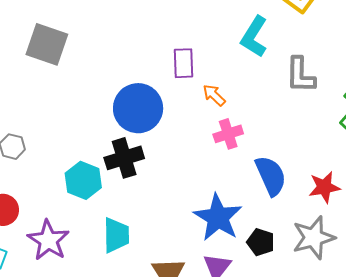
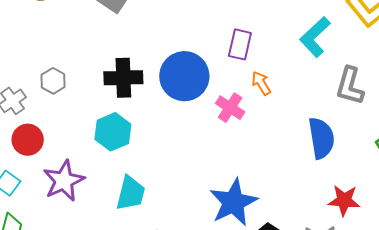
pink cross: (228, 134) -> (230, 108), moved, turned 36
black cross: (124, 158) -> (123, 78), moved
blue semicircle: (271, 176) -> (321, 138), moved

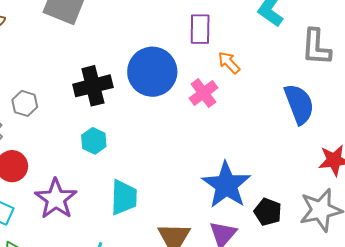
pink cross: (230, 108) -> (203, 93), turned 32
cyan hexagon: (113, 132) -> (94, 141), size x0.7

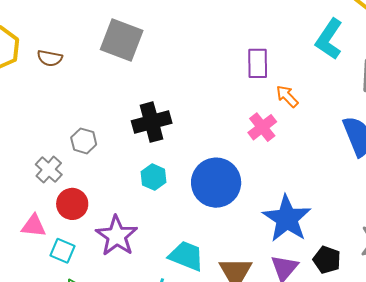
blue circle: (152, 72) -> (216, 183), moved
cyan trapezoid: (124, 197) -> (186, 256), moved, turned -69
black pentagon: (268, 212) -> (327, 260), moved

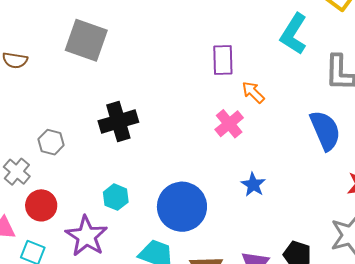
cyan hexagon: (154, 177) -> (116, 197), moved
blue circle: (216, 183) -> (182, 207), moved
blue star: (287, 219) -> (253, 185), moved, size x0.5

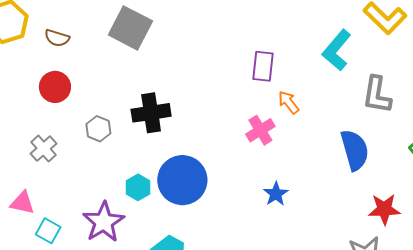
gray hexagon: (51, 142) -> (98, 129), moved
red circle: (41, 205) -> (55, 87), moved
blue circle: (182, 207) -> (182, 180), moved

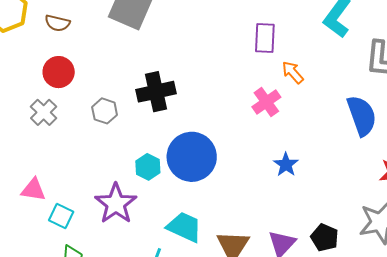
gray cross: (44, 149) -> (44, 112), moved

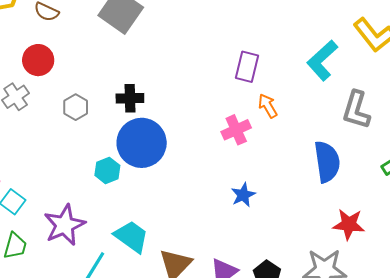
black cross: (156, 92) -> (130, 98), size x0.7
blue circle: (192, 157) -> (142, 143), moved
purple star: (116, 204) -> (64, 225), moved

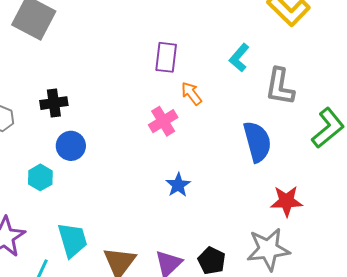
cyan L-shape: (322, 60) -> (239, 58), moved, size x0.7
blue circle: (142, 143) -> (71, 146), size x0.6
cyan trapezoid: (131, 237) -> (72, 240), turned 45

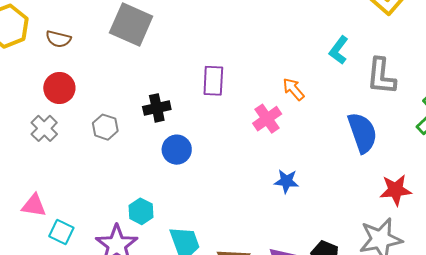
purple rectangle: (166, 57) -> (213, 81), moved
cyan hexagon: (40, 177) -> (141, 211), moved
blue star: (178, 185) -> (286, 181), turned -30

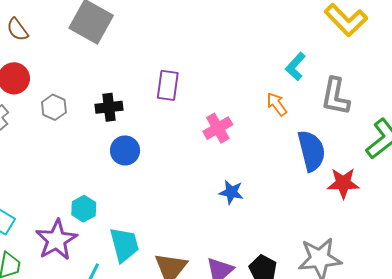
brown semicircle: (58, 39) -> (17, 29), turned 35
orange arrow: (293, 89) -> (277, 104), moved
gray hexagon: (105, 127) -> (54, 107), moved
red star: (396, 190) -> (343, 183), moved

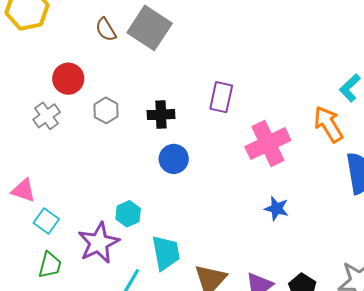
brown semicircle: (17, 29) -> (106, 30), moved
orange arrow: (277, 104) -> (328, 124), size x1.5
pink cross: (218, 128) -> (268, 143), size x1.5

